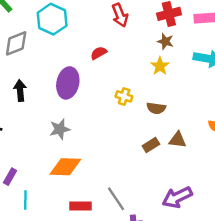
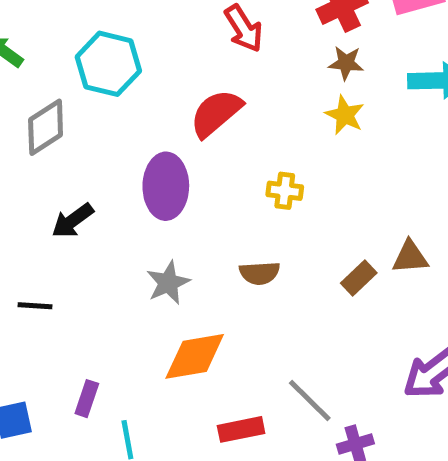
red semicircle: (99, 53) -> (216, 113), size x1.6
black arrow: (20, 90) -> (73, 221), turned -110
brown semicircle: (156, 108) -> (260, 273), moved

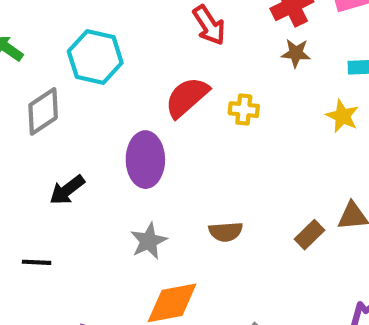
yellow star: (345, 115) -> (342, 116), moved
yellow cross: (285, 191) -> (244, 110), moved

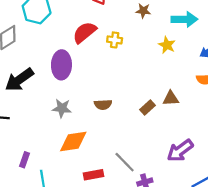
black arrow: (67, 190) -> (19, 80), size x1.5
gray star: (149, 241) -> (62, 108), turned 30

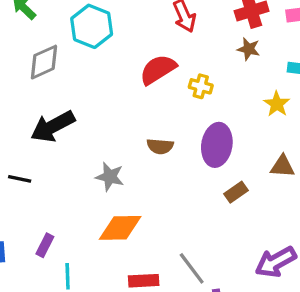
purple ellipse: (61, 65) -> (217, 145), moved
brown triangle: (171, 98) -> (282, 166), moved
brown semicircle: (103, 105) -> (160, 146), moved

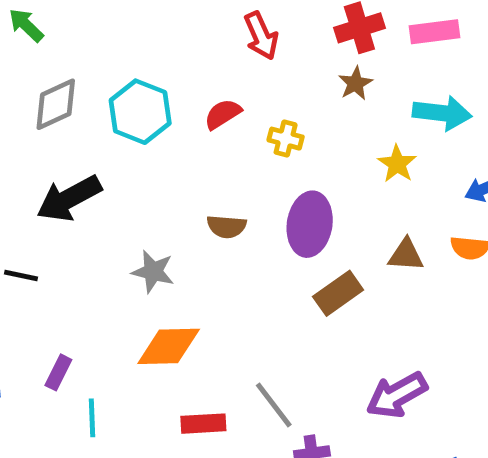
cyan hexagon: (92, 26) -> (140, 112), moved
brown star: (249, 49) -> (355, 83), turned 30
red semicircle: (158, 69) -> (223, 114), size x0.7
brown rectangle: (236, 192) -> (338, 293), size x1.4

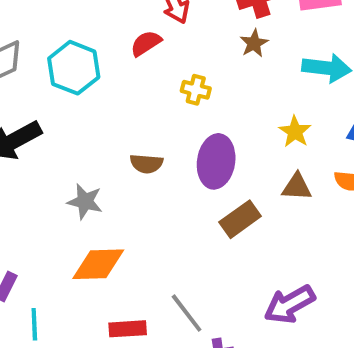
red semicircle: (223, 114) -> (146, 43), moved
yellow star: (397, 164) -> (295, 132), moved

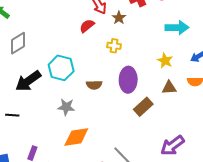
brown star: (254, 43) -> (119, 18), moved
cyan hexagon: (74, 68) -> (61, 68), moved

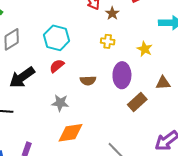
red semicircle: (87, 26) -> (57, 66), moved
yellow star: (165, 61) -> (145, 49), moved
cyan hexagon: (61, 68) -> (57, 38), moved

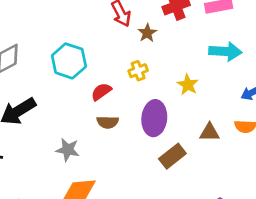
yellow cross: (108, 41) -> (138, 71), turned -32
red semicircle: (57, 66) -> (101, 92), moved

